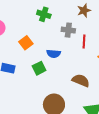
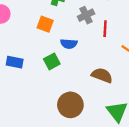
gray cross: (68, 30) -> (86, 15), turned -32
orange square: (26, 43) -> (45, 24), moved, turned -32

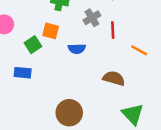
green square: (52, 61) -> (33, 45), moved
brown circle: (70, 105) -> (69, 113), moved

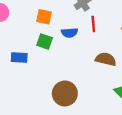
red line: (113, 30) -> (93, 24), moved
green square: (33, 45) -> (45, 42), moved, turned -35

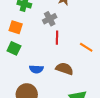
blue semicircle: (69, 33) -> (36, 69), moved

